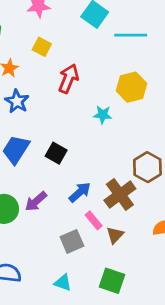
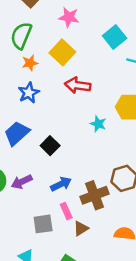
yellow square: (42, 47) -> (62, 52), size x1.5
red arrow: (68, 79) -> (78, 85), turned -120

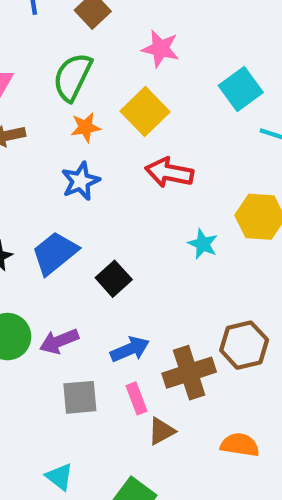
gray square: (43, 224) -> (80, 397), moved

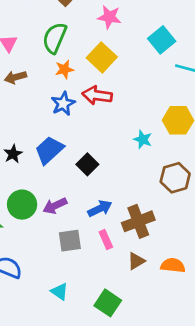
red arrow: (169, 173) -> (97, 95), moved
brown hexagon: (244, 345) -> (175, 178), moved
brown triangle: (161, 431) -> (136, 261), moved

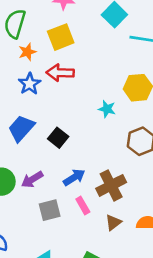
yellow square: (102, 57) -> (61, 37), turned 32

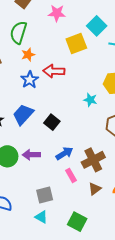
yellow square: (61, 37) -> (76, 44), moved
purple arrow: (32, 179) -> (31, 155), turned 30
gray square: (50, 210) -> (45, 195), moved

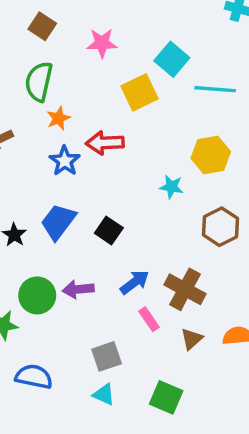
brown cross: (93, 160) -> (185, 289), turned -30

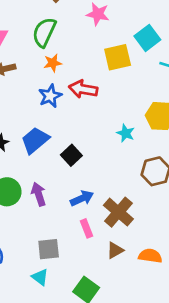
purple arrow: (78, 289) -> (39, 194), turned 65

